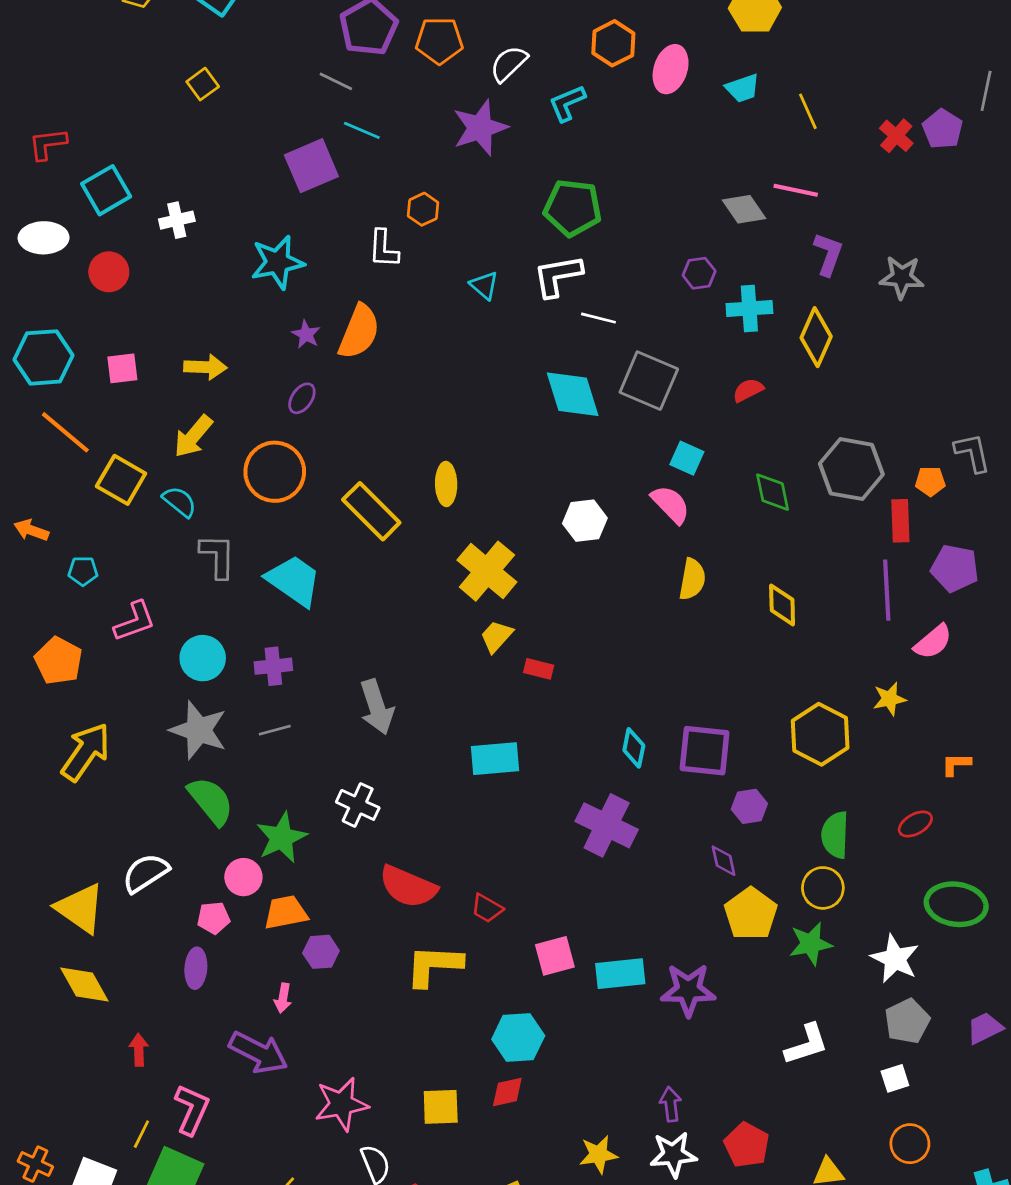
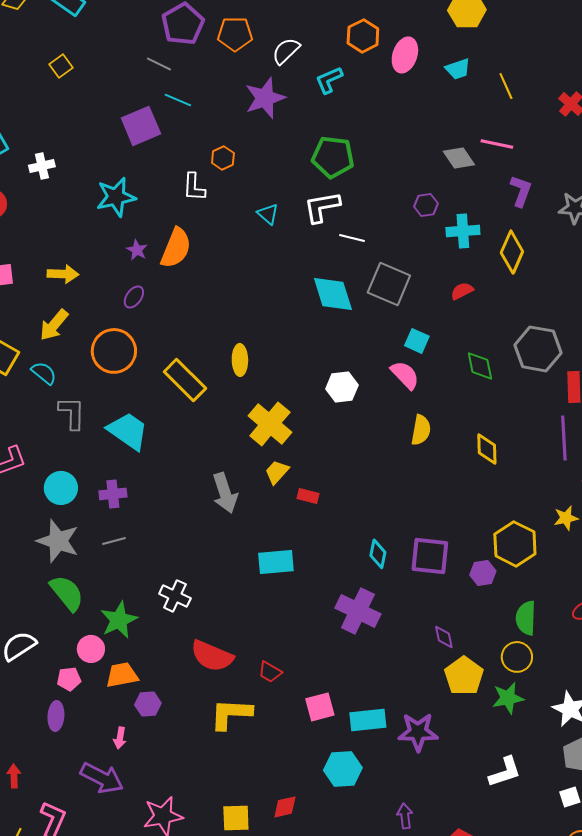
gray arrow: (377, 707) -> (225, 493), moved
purple hexagon: (749, 806) -> (483, 573), moved
cyan hexagon: (518, 1038) -> (343, 769), moved

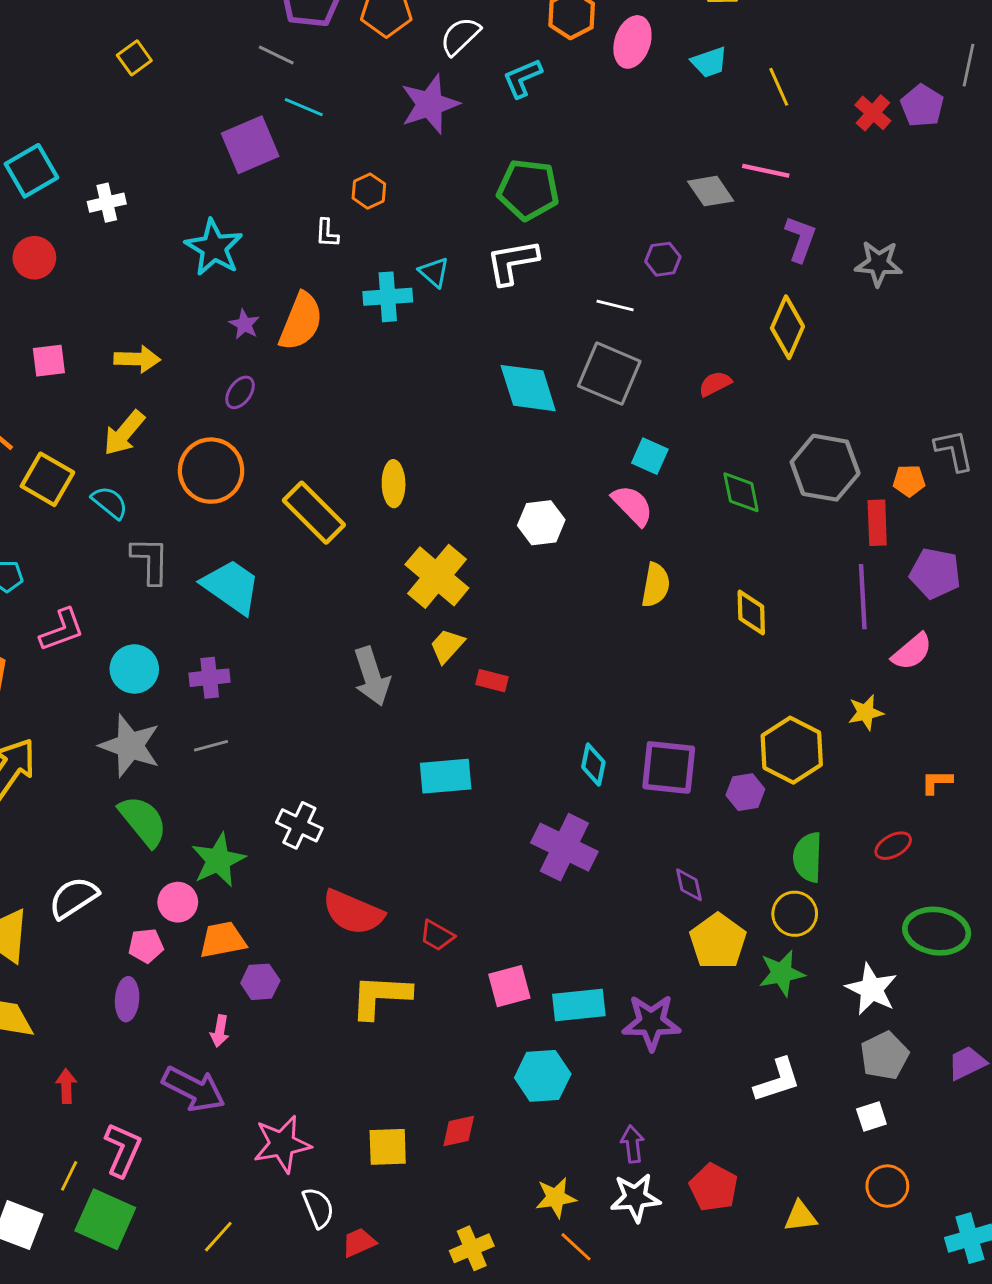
white L-shape: (194, 187) -> (327, 233), size x0.7
cyan star: (116, 197) -> (214, 248), turned -30
cyan cross: (463, 231) -> (388, 297), moved
white line: (352, 238) -> (615, 305), moved

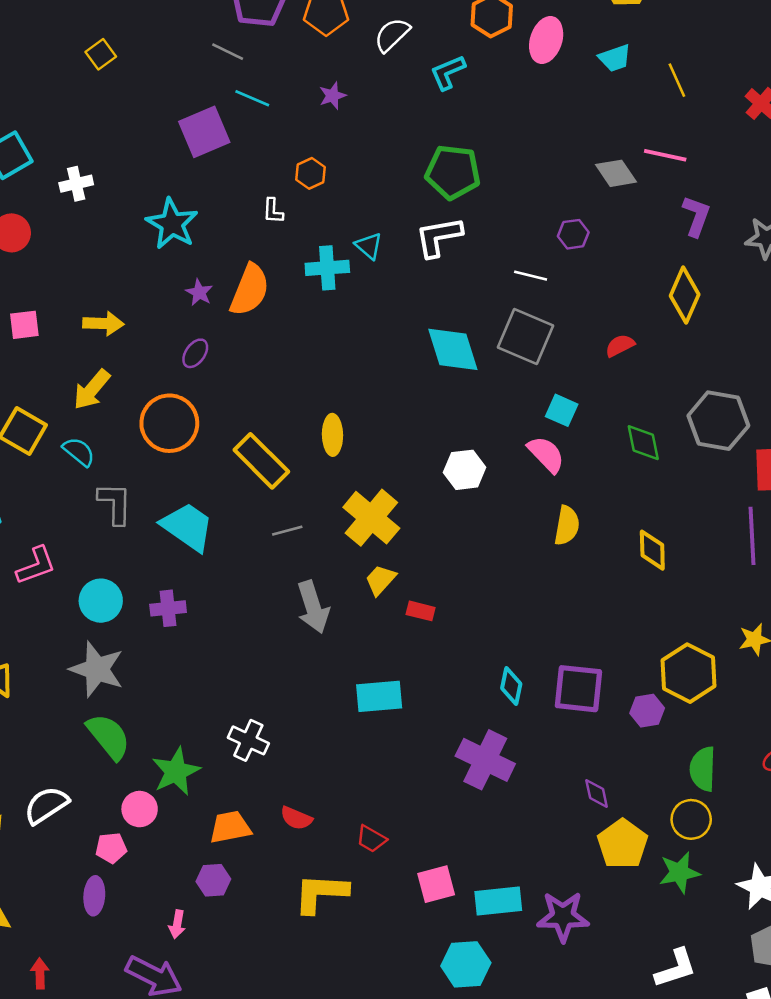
purple star: (430, 104) -> (332, 96), moved, size x0.5
gray line: (211, 746) -> (287, 531), moved
red semicircle: (353, 912) -> (296, 818), size x0.6
orange trapezoid: (223, 940) -> (230, 827), moved

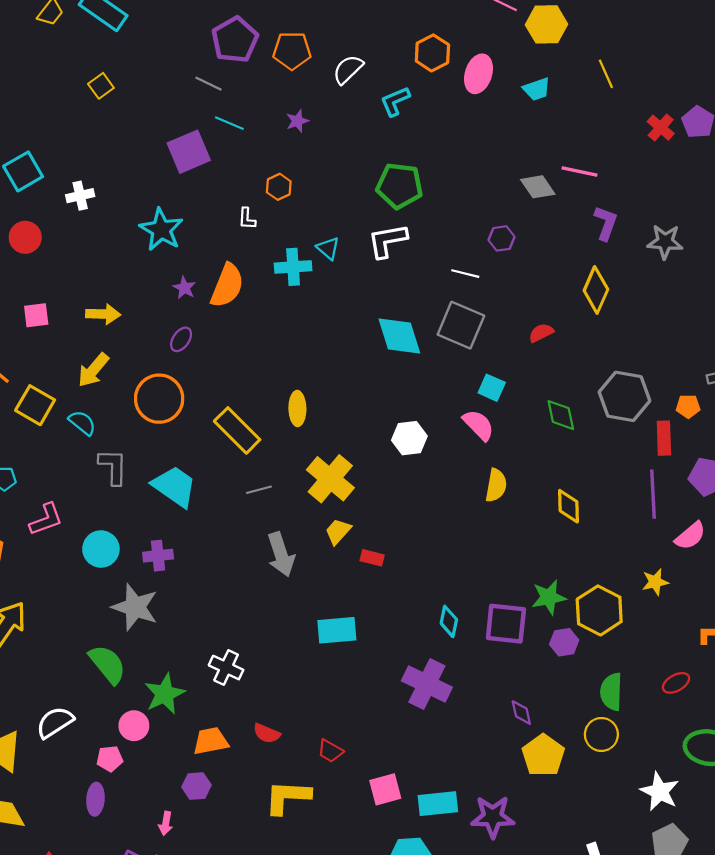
yellow line: (677, 80) -> (606, 74), moved
gray star: (97, 669) -> (135, 607), moved
green star: (679, 872) -> (549, 597), moved

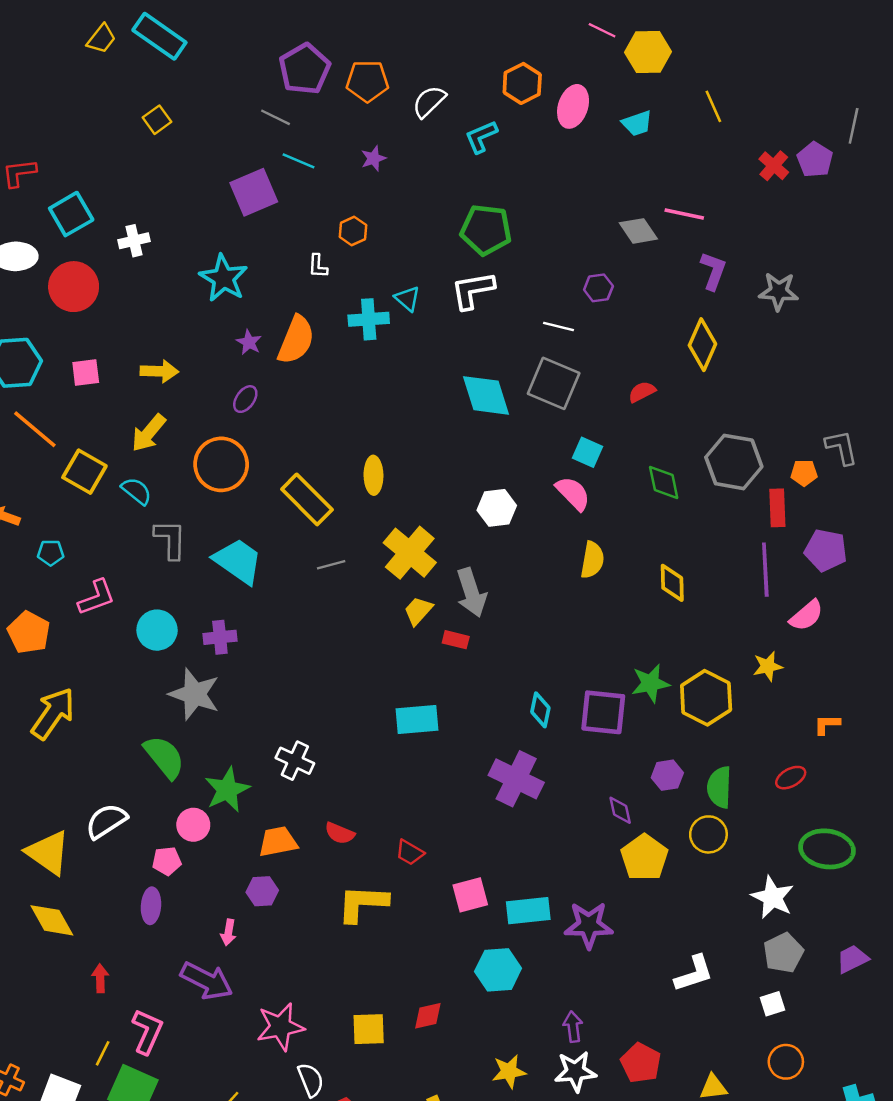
red circle: (25, 237) -> (74, 287), size x1.4
gray arrow: (281, 554) -> (471, 593), moved
purple hexagon: (564, 642) -> (667, 775), moved

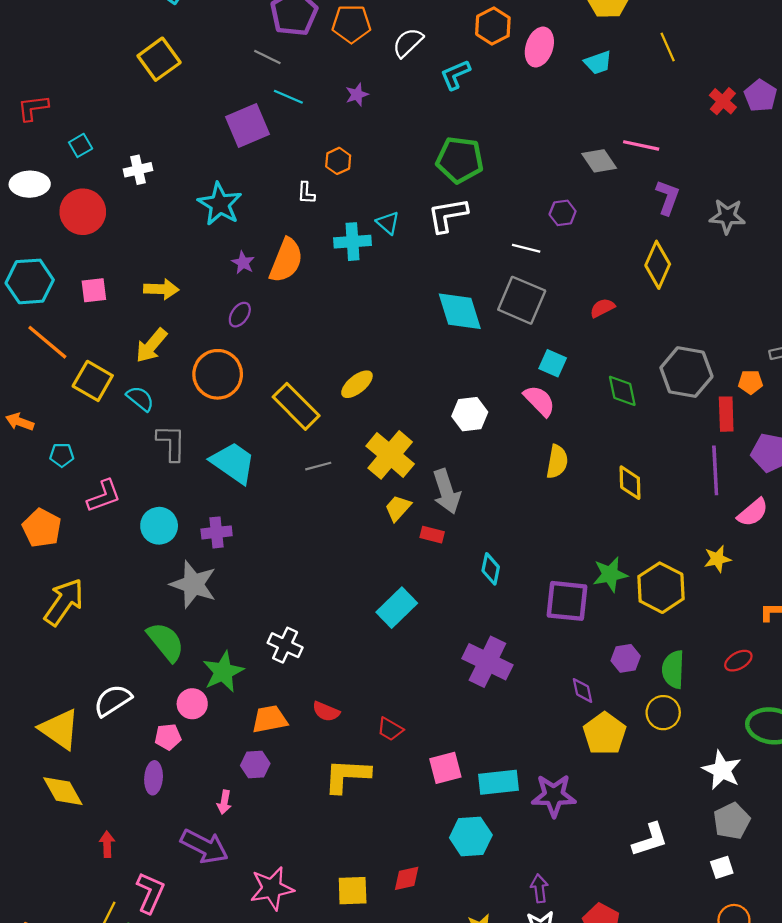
yellow square: (157, 120) -> (159, 59), size x1.6
cyan square: (71, 214) -> (81, 145), size x0.6
yellow ellipse: (373, 475) -> (357, 384), turned 52
cyan diamond: (540, 710) -> (491, 569), moved
cyan rectangle: (417, 720) -> (397, 608), turned -39

